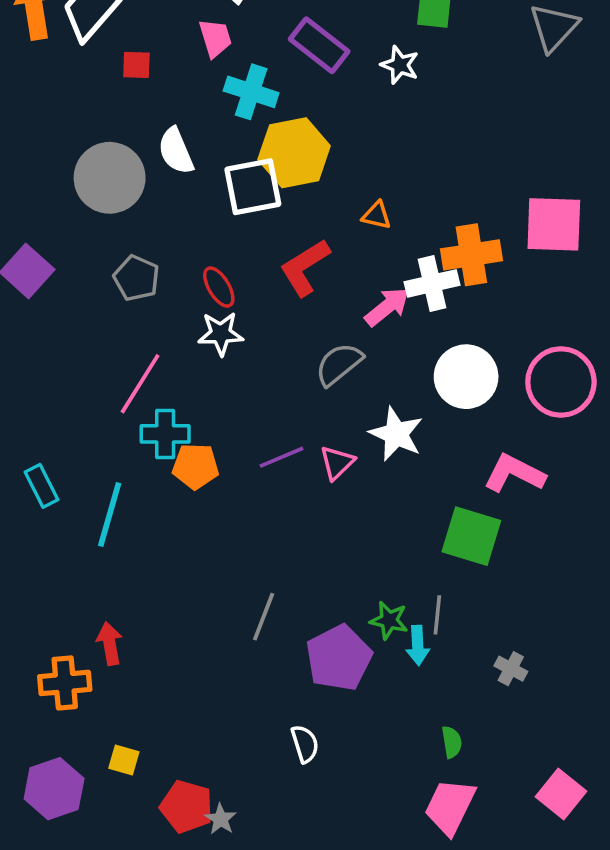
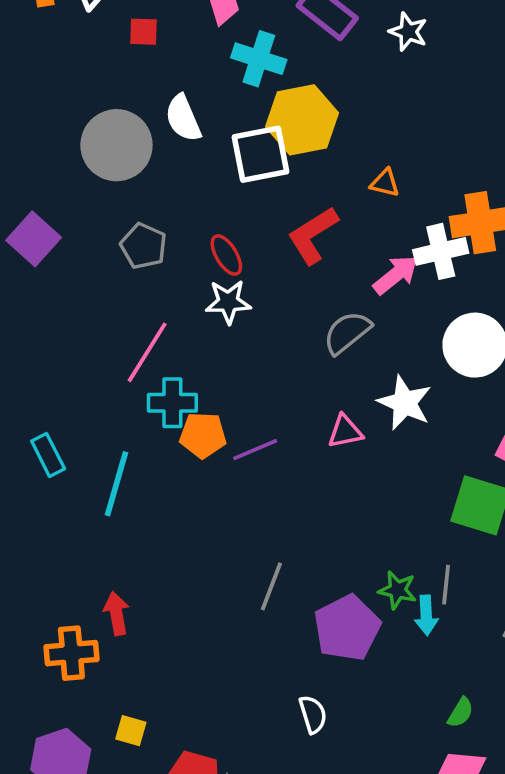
purple line: (282, 457) -> (255, 450), moved
pink triangle: (337, 463) -> (345, 432), turned 33
green semicircle: (452, 742) -> (461, 713), turned 40

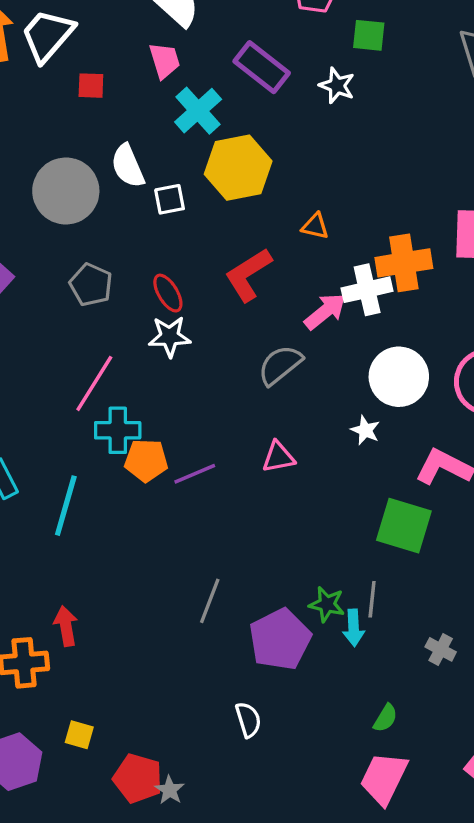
cyan cross: (259, 59) -> (198, 111), turned 30
white square: (261, 154) -> (170, 199), moved, size x0.6
white star: (405, 403) -> (365, 430), moved, size x0.6

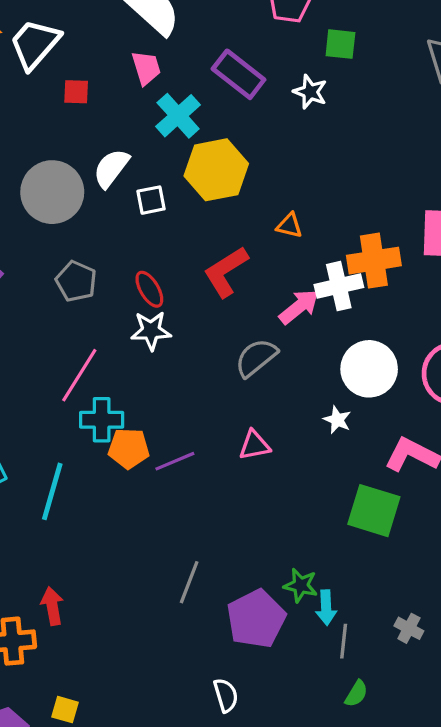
white semicircle: (128, 166) -> (111, 168), turned 60
gray line: (372, 599) -> (344, 641), moved

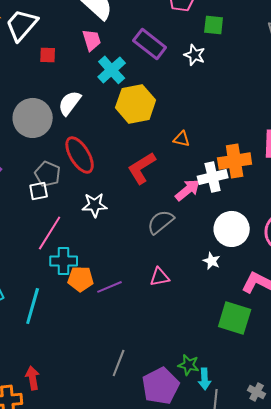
white square: (151, 200) -> (39, 191), moved
red ellipse: (149, 289) -> (80, 155), moved, size x1.6

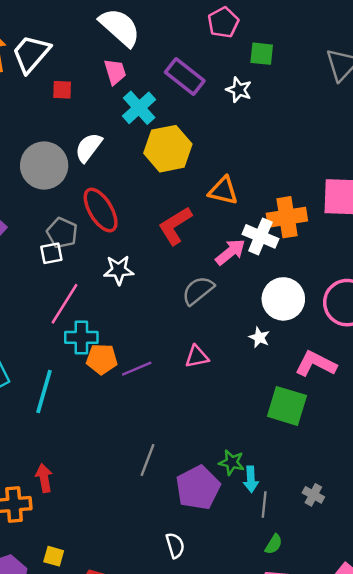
orange triangle: (182, 139) -> (223, 191), size x1.5
white cross: (213, 177) -> (260, 236), turned 36

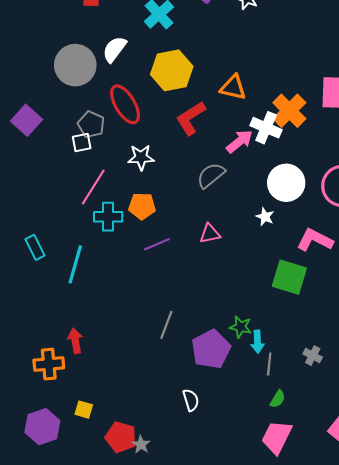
yellow hexagon: (168, 149) -> (172, 70), moved
orange cross: (287, 217) -> (289, 111), turned -36
orange pentagon: (102, 359) -> (142, 206), moved

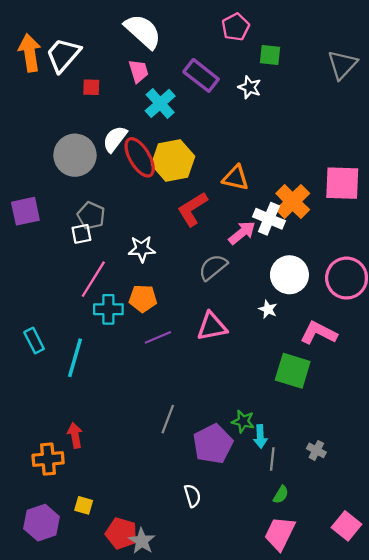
red ellipse: (125, 104) -> (140, 157), moved
purple square: (26, 120) -> (25, 211), turned 36
pink triangle: (210, 234) -> (212, 327), size x1.4
gray star: (141, 445) -> (142, 541), size x1.4

